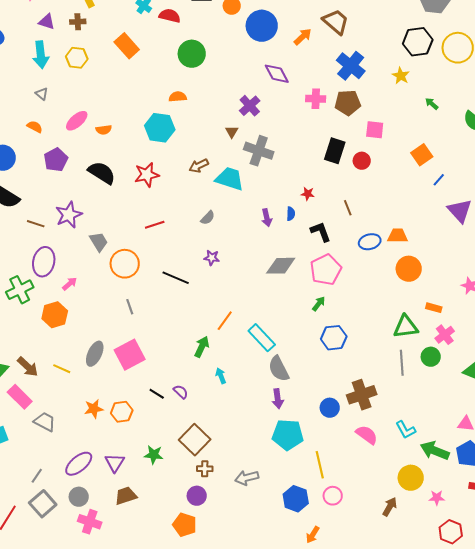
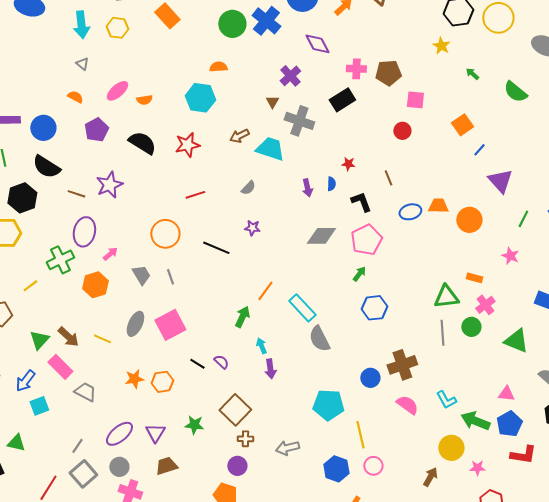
blue cross: (351, 66) -> (266, 21), moved
black rectangle: (335, 151) -> (342, 100), moved, turned 40
gray trapezoid: (99, 242) -> (141, 275), moved
orange circle: (409, 269) -> (469, 220), moved
purple arrow: (278, 399) -> (270, 369), moved

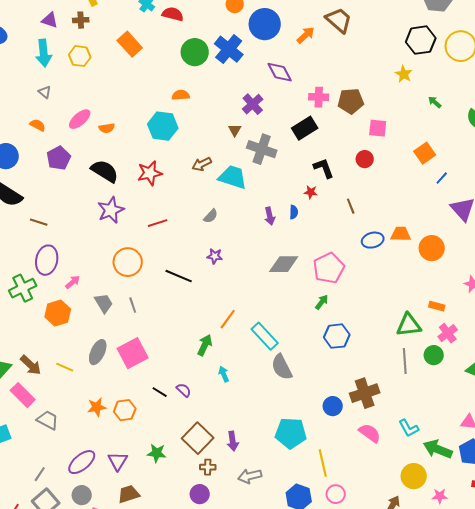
purple star: (109, 185) -> (111, 210), moved
black L-shape: (361, 202) -> (324, 168), moved
purple arrow: (270, 369) -> (233, 441), moved

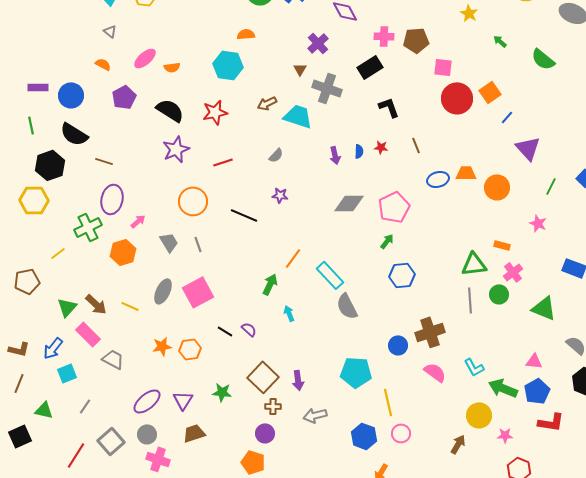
red circle: (365, 159) -> (457, 98), moved, size x1.8
red star: (311, 192) -> (381, 147), moved
gray line: (40, 474) -> (85, 406), moved

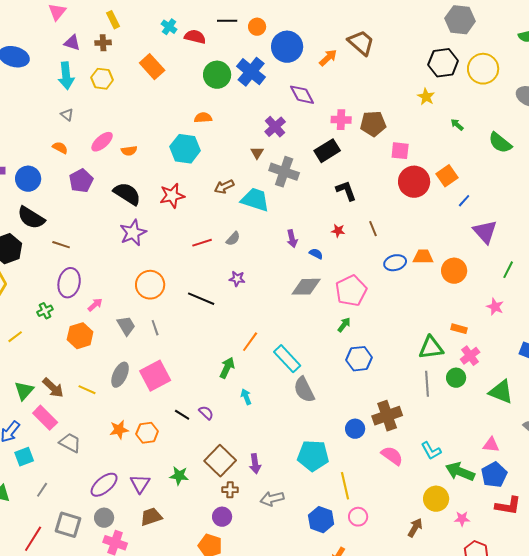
blue semicircle: (359, 151) -> (316, 254), moved, turned -64
red line: (223, 162) -> (202, 243), moved
green cross: (88, 227) -> (45, 311), size x0.6
gray square: (111, 441) -> (68, 525), turned -32

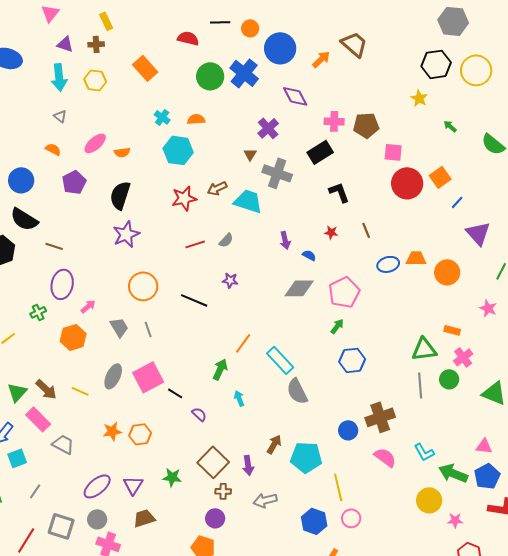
cyan cross: (169, 27) -> (162, 117), moved
black semicircle: (127, 194) -> (120, 195), turned -104
red star: (172, 196) -> (184, 198), moved
black line: (182, 415) -> (175, 393), moved
brown arrow: (415, 528) -> (274, 444), moved

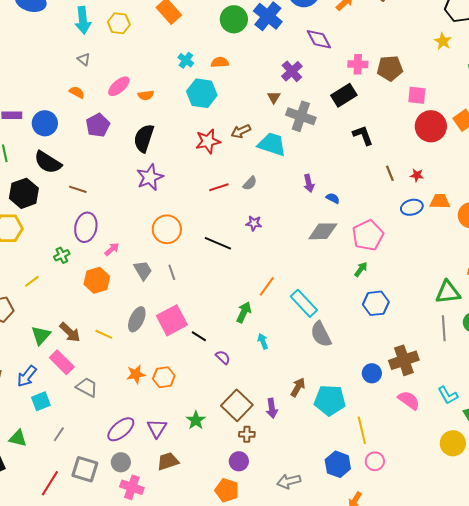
red star: (331, 232) -> (417, 175), moved
green star: (172, 477) -> (196, 420), turned 30
gray arrow: (265, 500) -> (289, 481), moved

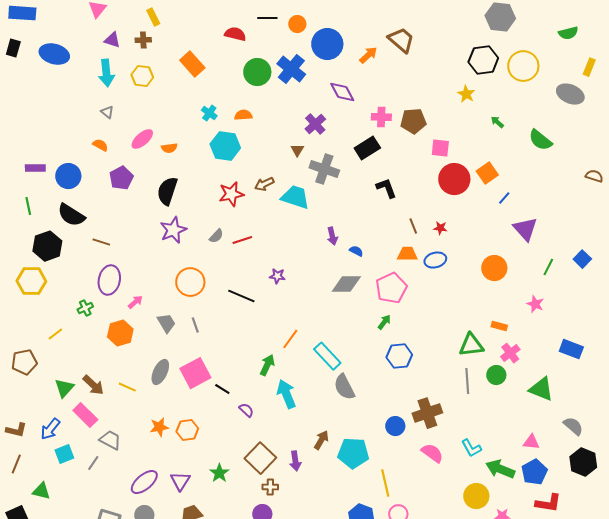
gray semicircle: (250, 183) -> (216, 236), moved
orange trapezoid: (440, 201) -> (407, 254), moved
cyan arrow: (263, 341) -> (286, 394), size x1.8
gray line: (59, 434) -> (93, 463), moved

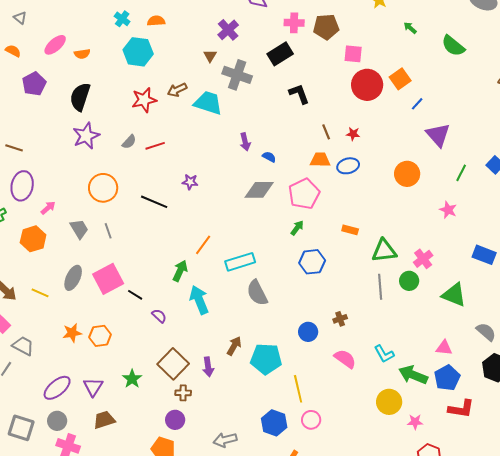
orange rectangle: (499, 326) -> (350, 230), moved
cyan rectangle: (327, 356) -> (240, 262), turned -64
brown cross: (427, 413) -> (340, 319), size x0.5

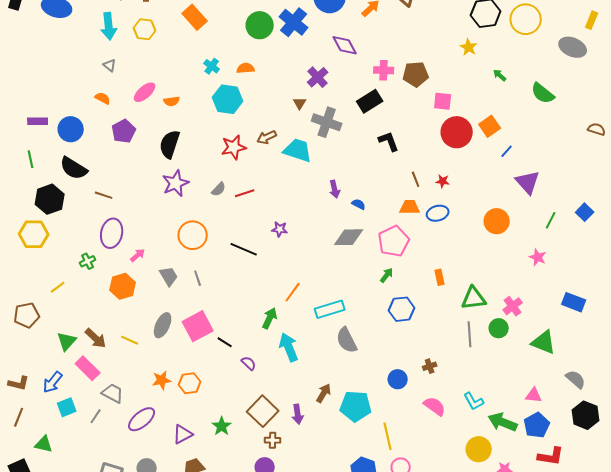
orange rectangle: (350, 230) -> (440, 277), turned 63
purple triangle: (93, 387) -> (183, 434), turned 30
purple ellipse: (57, 388) -> (142, 419), moved

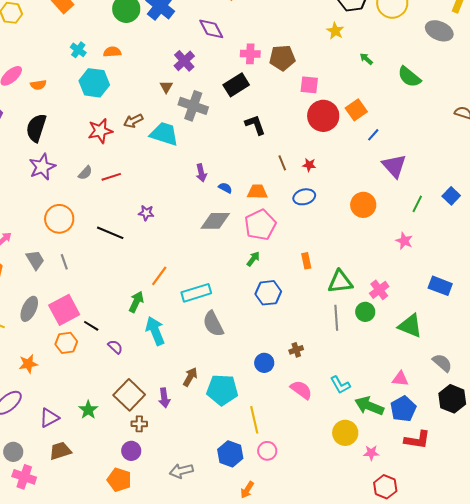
orange trapezoid: (410, 207) -> (257, 192), moved
orange hexagon: (190, 383) -> (66, 343), moved

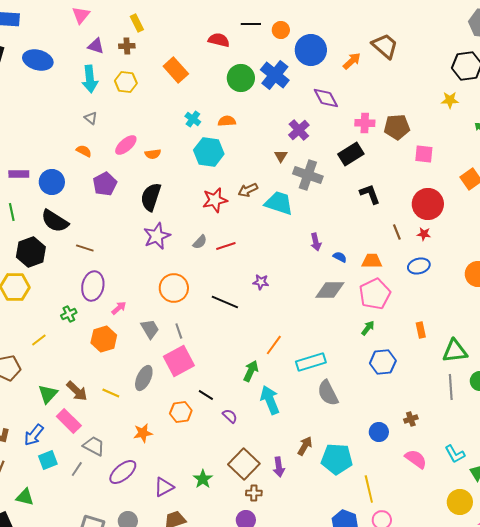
yellow star: (335, 31) -> (450, 100), turned -30
red circle: (323, 116) -> (428, 204), moved
pink square: (64, 310) -> (179, 361), moved

